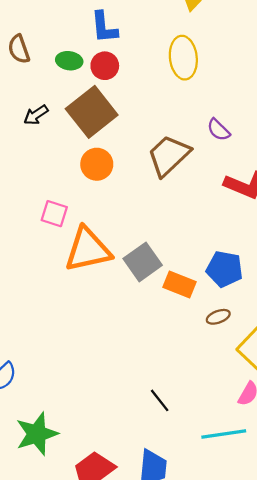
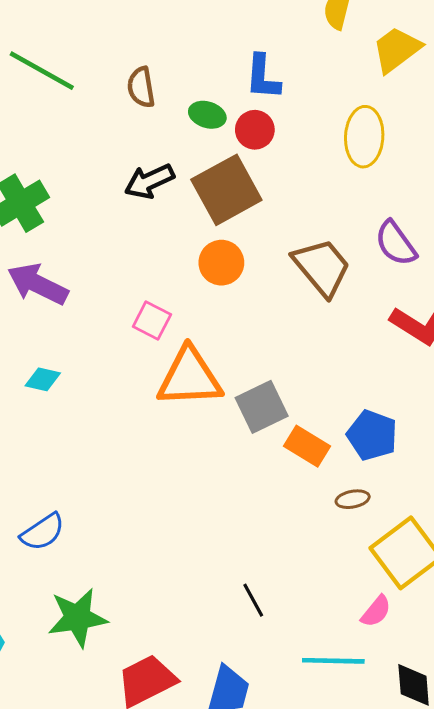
black arrow: (36, 115) -> (149, 181), size x1.4
purple semicircle: (218, 130) -> (396, 243), size x1.4
brown trapezoid: (169, 156) -> (322, 267), turned 84

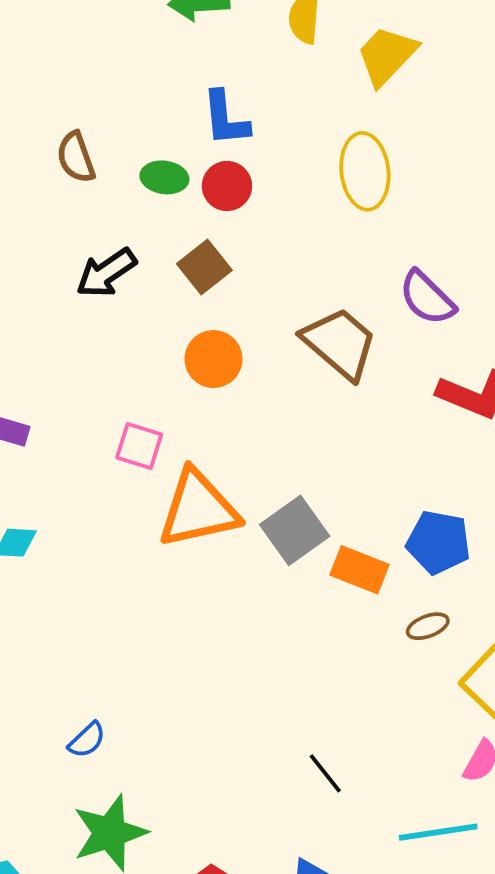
brown square: (226, 190) -> (204, 267), size x0.6
blue semicircle: (43, 532) -> (87, 740), moved, size x0.7

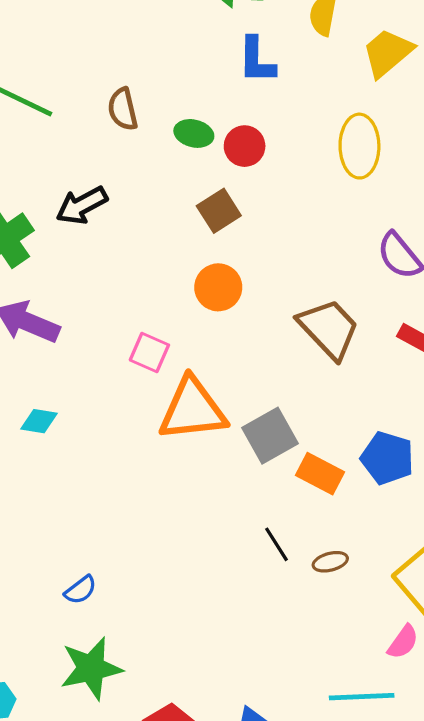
blue L-shape: (225, 118) -> (257, 60), moved
black arrow: (106, 273) -> (82, 205), moved
brown trapezoid: (340, 343) -> (329, 329), moved
brown ellipse: (428, 626) -> (330, 562), moved
black line: (325, 773) -> (277, 544), moved

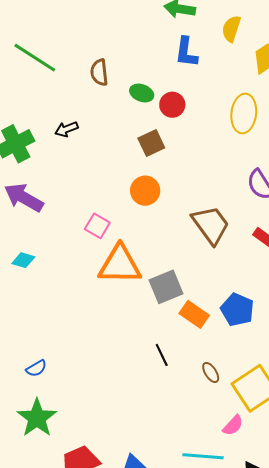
black arrow: (82, 205) -> (66, 129), size x0.7
brown ellipse: (330, 562) -> (211, 372), moved, turned 65
green star: (91, 668) -> (37, 418), turned -30

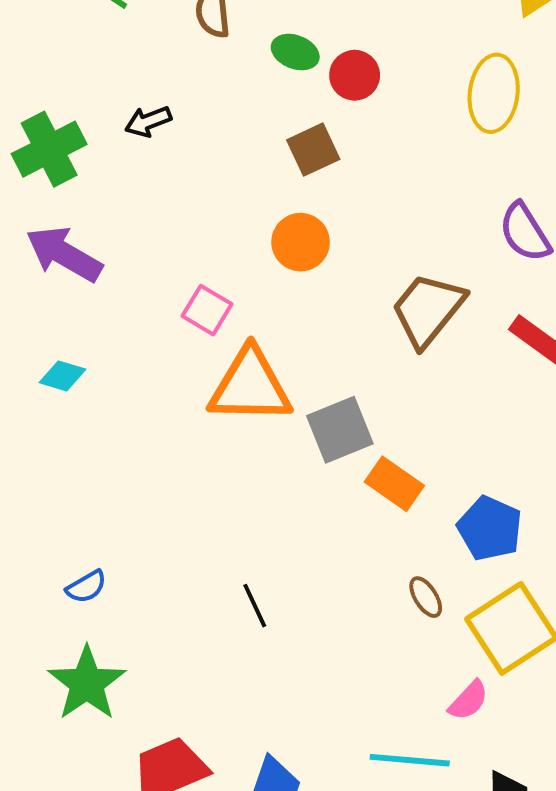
brown trapezoid: (211, 225) -> (428, 310), turned -105
blue pentagon: (237, 310) -> (490, 528), moved
black line: (162, 355) -> (255, 606), moved

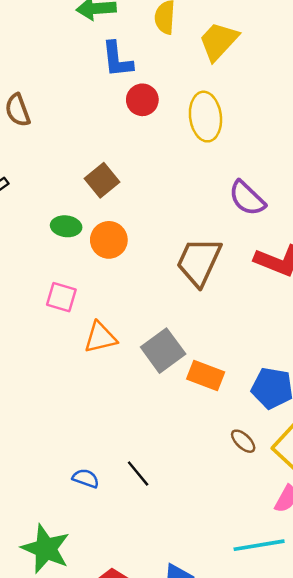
green ellipse: (295, 52) -> (66, 226), moved
red circle: (355, 75) -> (142, 100), moved
orange triangle: (250, 386) -> (100, 337), size x0.6
blue semicircle: (86, 587) -> (86, 478), moved, turned -116

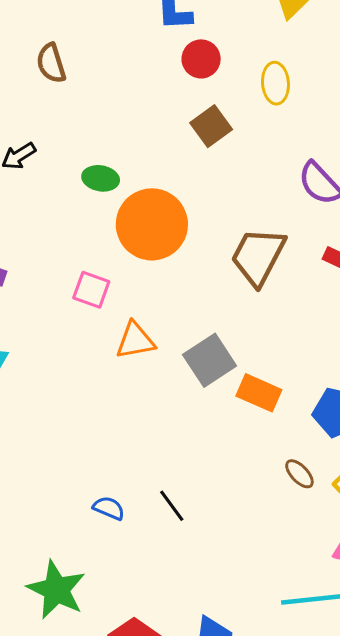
yellow ellipse: (205, 117) -> (275, 83), size x0.7
brown square: (102, 180) -> (211, 126), moved
green ellipse: (66, 226) -> (101, 178), moved
orange circle: (109, 240) -> (152, 224), size x1.6

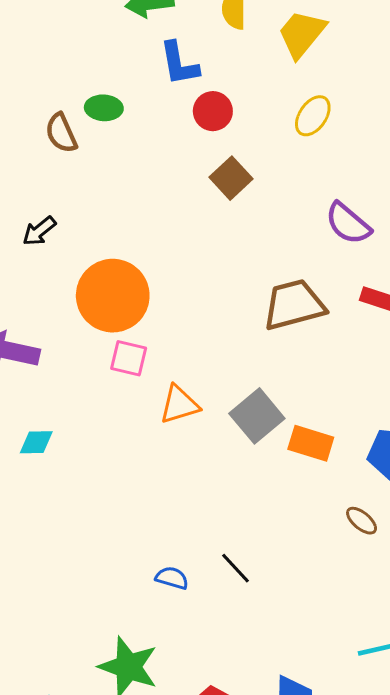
yellow ellipse: (275, 83) -> (313, 116), moved, turned 45
green ellipse: (101, 178) -> (104, 108), moved
orange circle: (152, 224) -> (113, 296), moved
brown trapezoid: (258, 256) -> (294, 305), turned 54

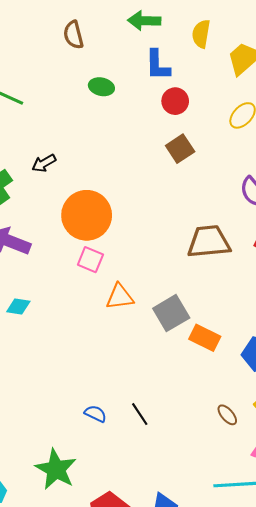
brown semicircle: (61, 133) -> (73, 35), moved
brown ellipse: (362, 521) -> (227, 415), moved

